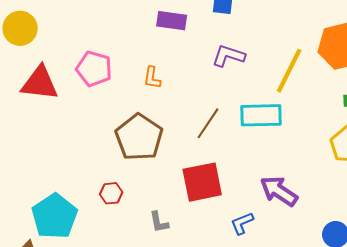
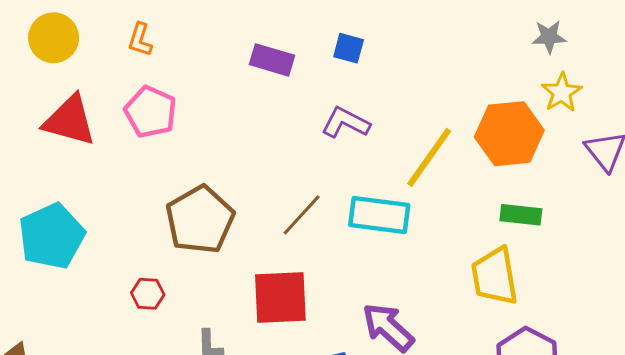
orange L-shape: (152, 78) -> (140, 40), moved
cyan pentagon: (55, 216) -> (52, 236), moved

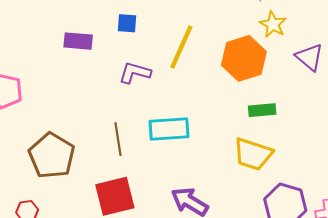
yellow line: (429, 157) -> (181, 47), moved
brown line: (302, 215) -> (118, 139), turned -40
yellow trapezoid: (495, 276) -> (253, 154), turned -51

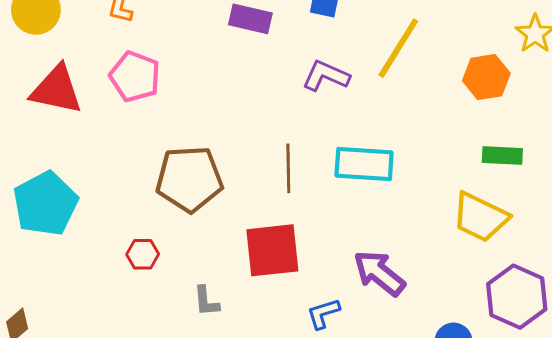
orange hexagon: (244, 58) -> (486, 77), size x0.7
brown pentagon: (52, 156) -> (189, 179), turned 30

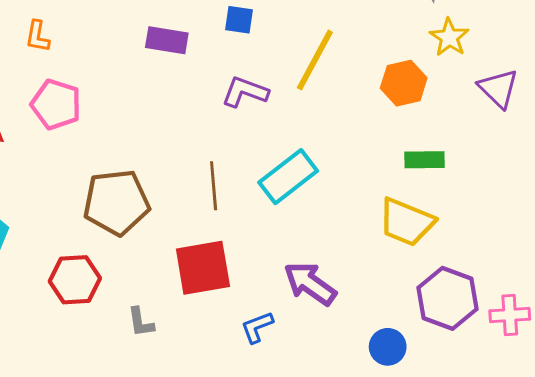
cyan rectangle: (364, 164) -> (288, 177), turned -38
red hexagon: (143, 254) -> (75, 280), size x1.6

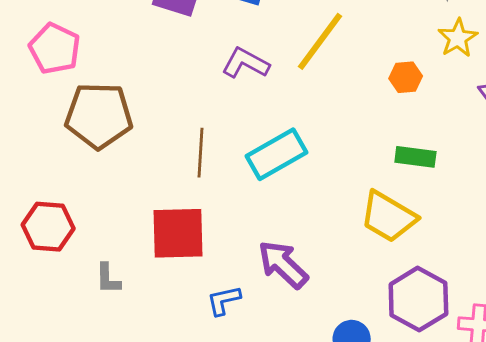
orange hexagon: (404, 83) -> (406, 77), size x0.7
brown pentagon: (116, 202) -> (99, 116), moved

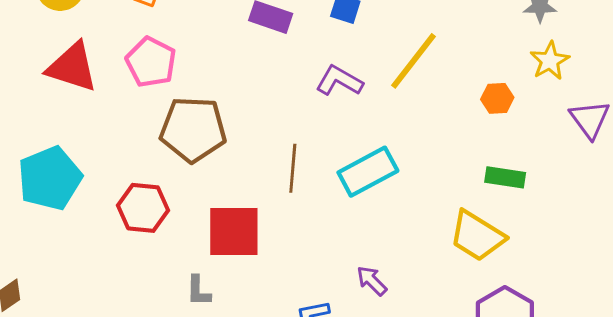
red hexagon: (48, 227) -> (143, 208), moved
red square: (178, 233) -> (234, 231), moved
purple arrow: (283, 264) -> (372, 281), size x0.6

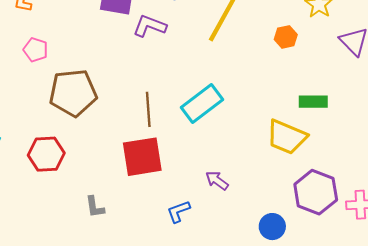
pink pentagon: (151, 62) -> (36, 50), size x0.7
purple L-shape: (339, 81) -> (150, 26), moved
green rectangle: (505, 177) -> (313, 102), moved
red square: (234, 231) -> (142, 157), moved

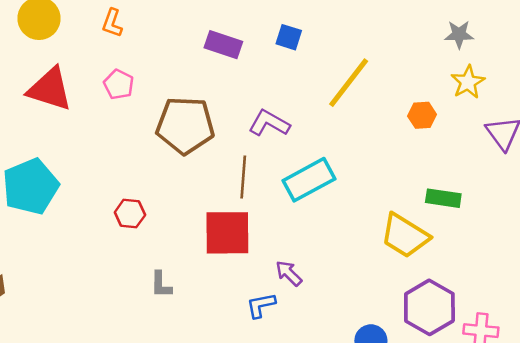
purple L-shape: (150, 26) -> (269, 123), moved
brown pentagon: (73, 93) -> (185, 125), moved
red hexagon: (46, 154) -> (130, 214), moved, size x0.7
purple arrow: (217, 180) -> (289, 273), moved

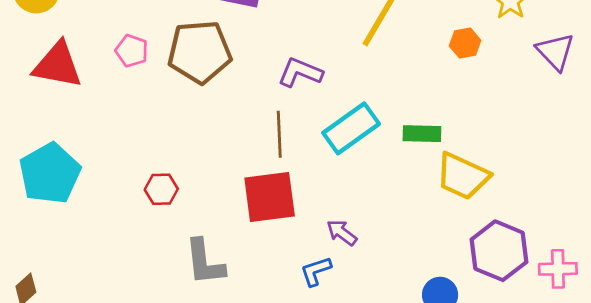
brown pentagon: (185, 125) -> (200, 52), moved
green rectangle: (443, 198) -> (422, 134), moved
gray L-shape: (161, 285) -> (205, 262), size x1.6

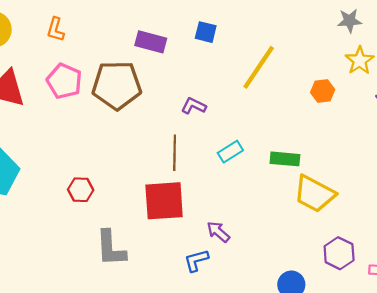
pink pentagon: (132, 51) -> (64, 81), size x1.4
purple L-shape: (300, 72) -> (194, 106), size x0.7
cyan rectangle: (351, 128) -> (230, 152), size x0.6
purple hexagon: (499, 251) -> (339, 253), size x0.7

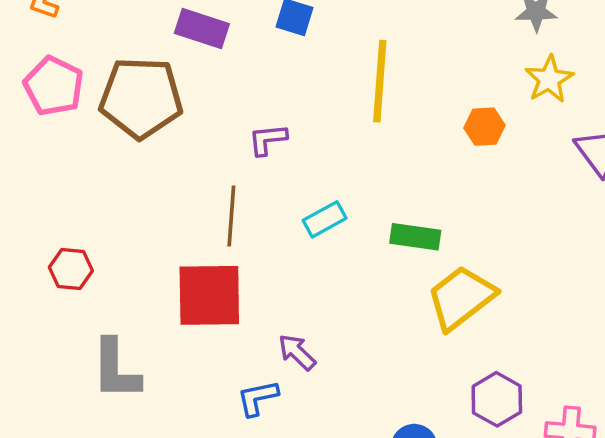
yellow line: (259, 67) -> (380, 81), turned -33
purple L-shape: (194, 106) -> (268, 139), turned -35
yellow trapezoid: (314, 194) -> (461, 298), turned 111

